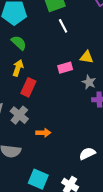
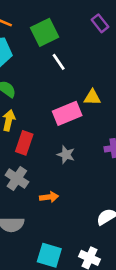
pink rectangle: (65, 68) -> (67, 113), size x1.5
gray star: (89, 82) -> (66, 155), moved

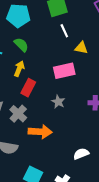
yellow triangle: (92, 97) -> (81, 48), moved
orange arrow: (49, 197) -> (40, 132), size x1.6

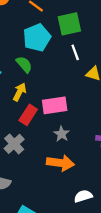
cyan pentagon: (18, 16) -> (37, 38), moved, turned -30
pink rectangle: (64, 71) -> (55, 105), moved
orange arrow: (40, 132) -> (60, 163), moved

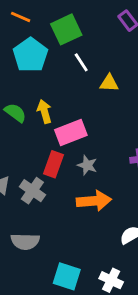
green semicircle: (24, 64) -> (15, 113), moved
yellow arrow: (20, 92) -> (44, 111), moved, turned -30
red rectangle: (28, 115) -> (54, 164), moved

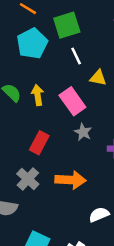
pink rectangle: (71, 133) -> (72, 101), moved, turned 68
gray star: (87, 165) -> (83, 132), moved
gray cross: (32, 191) -> (28, 179), moved

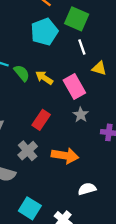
green square: (67, 25) -> (77, 19), turned 35
yellow arrow: (38, 95) -> (44, 78), turned -54

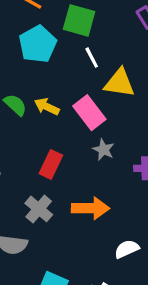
yellow triangle: (99, 68) -> (119, 83), size x1.5

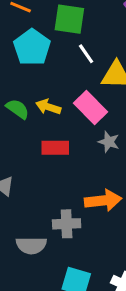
red rectangle: (51, 164) -> (55, 148), moved, turned 72
gray cross: (39, 209) -> (67, 224), moved, turned -36

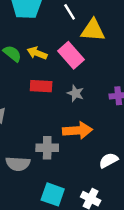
gray star: (109, 142) -> (76, 93), moved

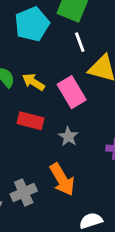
orange arrow: (77, 130) -> (62, 179), turned 52
gray cross: (47, 148) -> (24, 192), turned -35

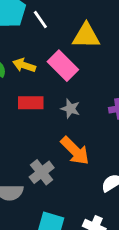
white line: (80, 42) -> (40, 20), moved

